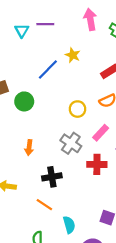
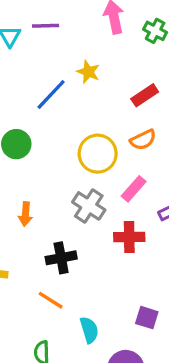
yellow circle: (78, 109) -> (98, 154), size x1.5

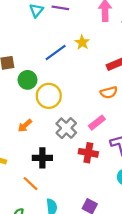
yellow circle: (98, 154) -> (49, 96), moved
orange arrow: (25, 214) -> (25, 126), turned 32

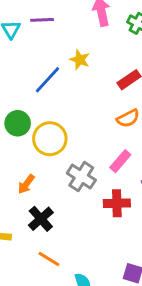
black cross: (42, 158) -> (41, 219), moved, turned -30

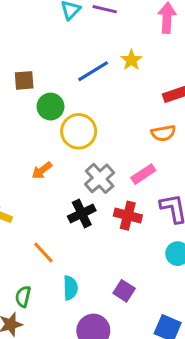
black cross: (41, 219) -> (82, 213), moved

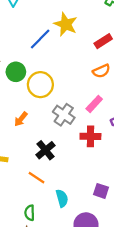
yellow star: (131, 60) -> (66, 24), size x1.5
black cross: (82, 213) -> (45, 150), moved

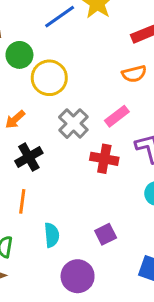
black cross: (45, 150) -> (29, 157), moved
orange line: (36, 178) -> (22, 201), turned 54
purple square: (101, 191) -> (106, 234), turned 35

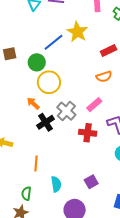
green circle: (19, 55) -> (37, 62), moved
orange arrow: (15, 119) -> (33, 103), moved, turned 88
black cross: (29, 157) -> (45, 122), moved

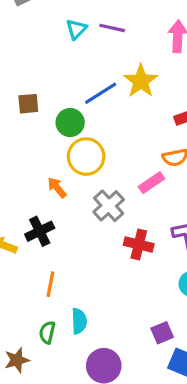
pink rectangle: (94, 105) -> (152, 183), moved
black cross: (45, 122) -> (40, 231), moved
purple square: (91, 182) -> (162, 333), moved
green semicircle: (26, 194) -> (47, 332), moved

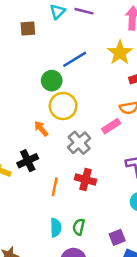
yellow star: (141, 81) -> (120, 53), moved
brown square: (28, 104) -> (28, 28), moved
red cross: (139, 245) -> (86, 180), moved
orange line: (50, 284) -> (55, 187), moved
green semicircle: (47, 332) -> (79, 227), moved

